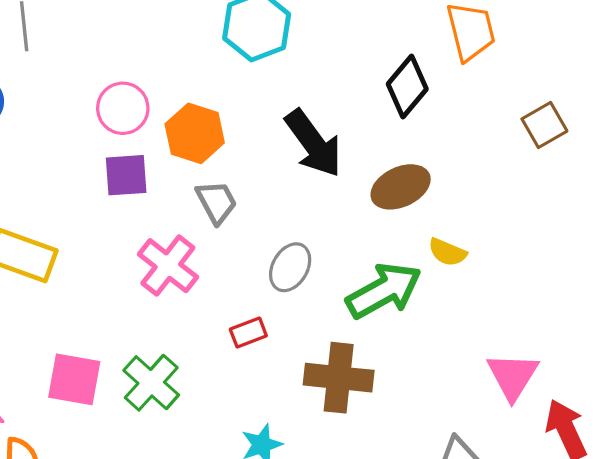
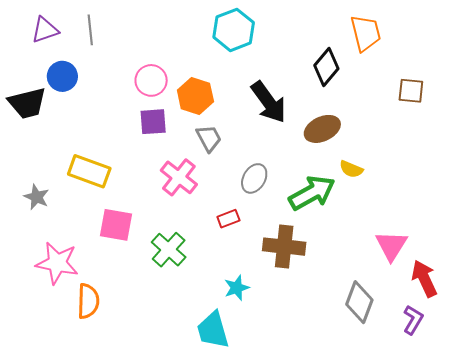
brown square: (544, 125) -> (411, 91), turned 36
pink square: (74, 379) -> (116, 225), moved

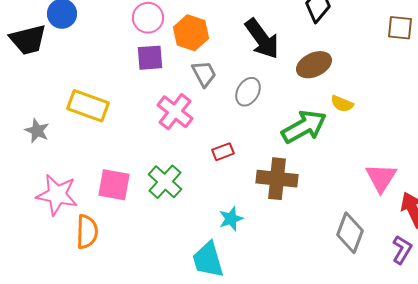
gray ellipse: (254, 178) -> (248, 92), moved
pink square: (116, 225) -> (114, 185), moved

